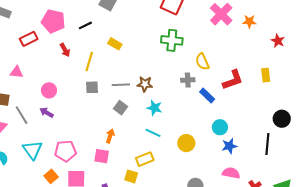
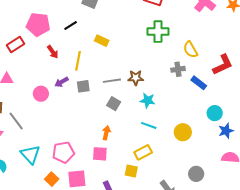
purple arrow: (47, 112) -> (62, 82), moved, turned -56

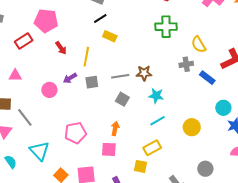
black line: (71, 25) -> (100, 18), moved
cyan line: (149, 125) -> (158, 121), turned -49
pink pentagon: (63, 152) -> (75, 133), moved

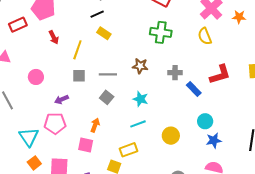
yellow semicircle: (199, 45) -> (205, 36), moved
brown star: (144, 73) -> (140, 66), moved
purple arrow: (70, 78) -> (61, 99), moved
cyan triangle: (39, 151) -> (29, 137), moved

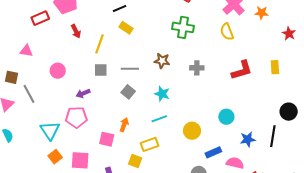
blue rectangle: (194, 89) -> (213, 152), moved, turned -70
orange arrow: (95, 125) -> (124, 125), moved
blue star: (214, 140) -> (248, 139), moved

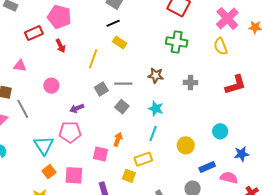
red arrow: (76, 31) -> (60, 46), moved
gray square: (101, 70) -> (101, 89), moved, turned -32
cyan line: (159, 119) -> (153, 133), turned -49

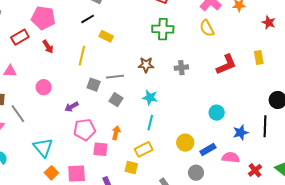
black line: (113, 23) -> (88, 19), moved
gray square: (101, 89) -> (94, 85), turned -32
pink pentagon: (70, 132) -> (85, 130), moved
yellow circle: (186, 145) -> (185, 143), moved

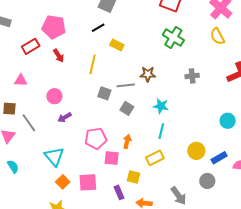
green cross: (163, 29) -> (173, 38), turned 30
brown star: (146, 65) -> (148, 74), moved
purple arrow: (71, 107) -> (65, 117), moved
yellow square: (131, 168) -> (134, 177), moved

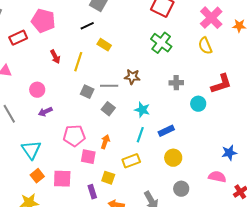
red arrow: (59, 56) -> (55, 57), moved
cyan circle: (228, 121) -> (198, 104), moved
blue rectangle: (219, 158) -> (166, 131), moved

